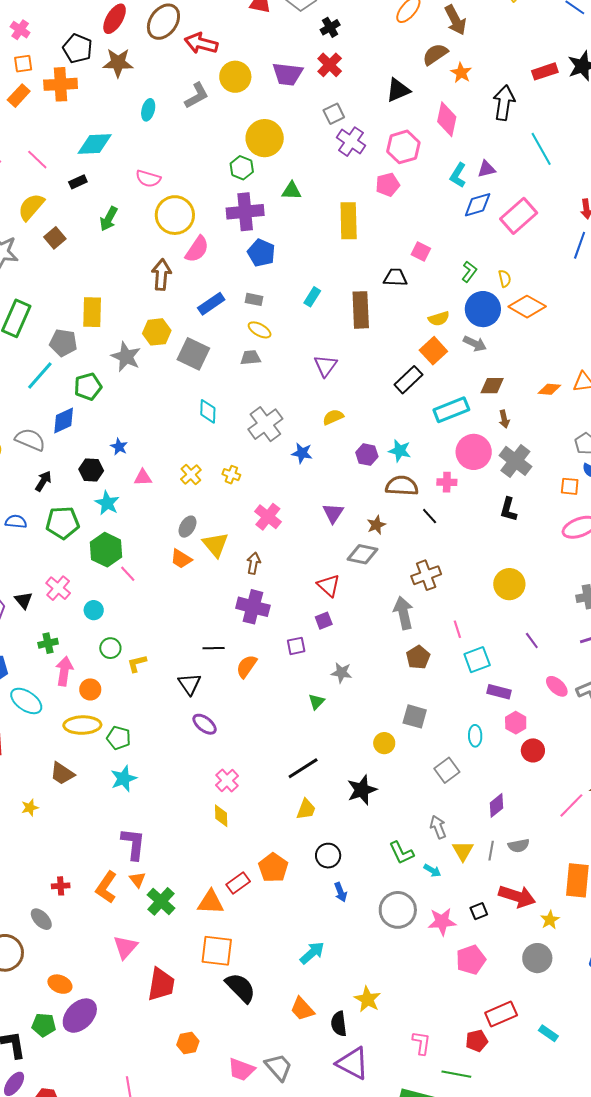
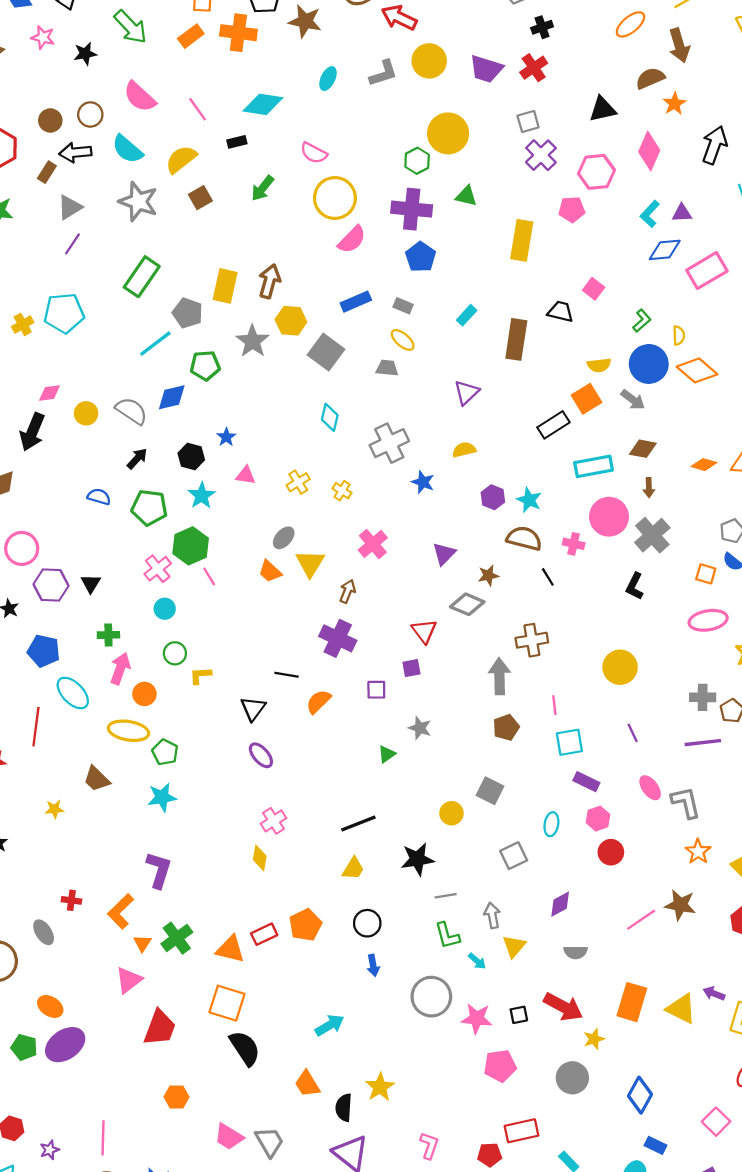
brown arrow: (161, 275) -> (269, 281), moved
pink cross: (58, 588) -> (158, 569), moved
gray line: (491, 851) -> (446, 896), moved, turned 60
orange triangle: (138, 880) -> (142, 943), moved

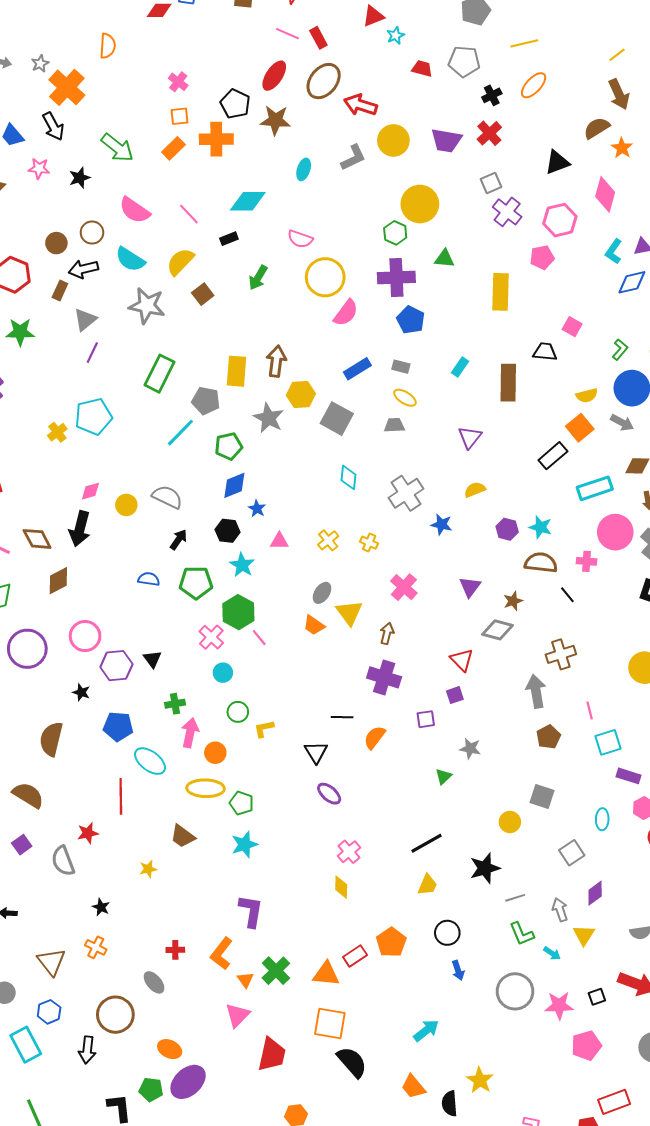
orange ellipse: (630, 24) -> (534, 85), moved
blue diamond: (172, 397) -> (234, 485), moved
purple diamond: (560, 904) -> (595, 893), moved

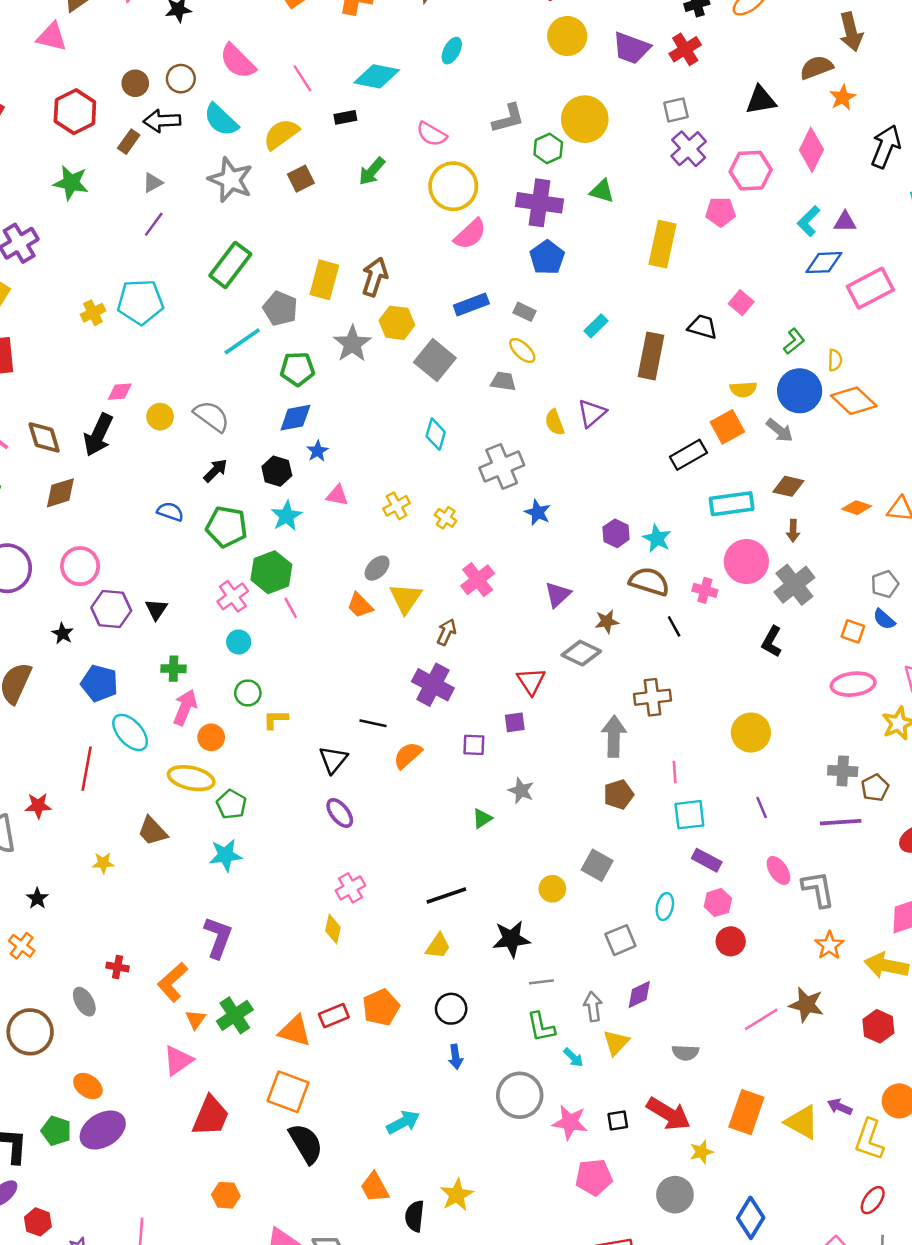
gray L-shape: (353, 158) -> (508, 118), moved
gray triangle: (85, 320) -> (153, 183), size x0.7
yellow semicircle: (475, 490) -> (555, 422), moved, turned -100

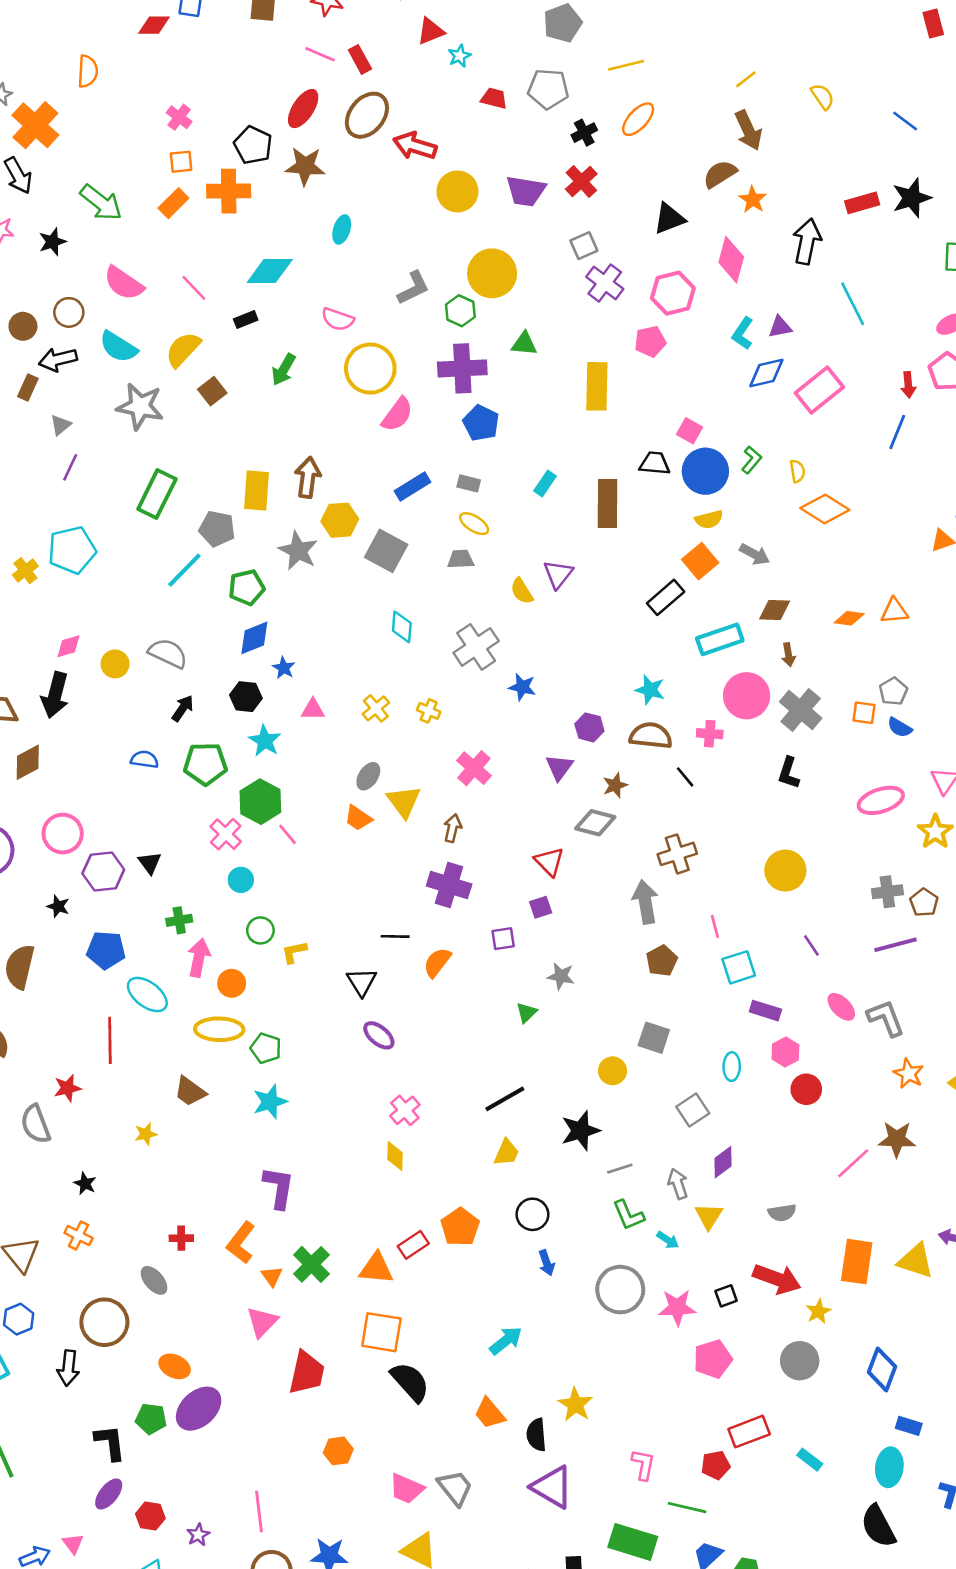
blue circle: (800, 391) -> (705, 471), moved
purple hexagon: (616, 533) -> (589, 727), moved
orange square: (853, 631) -> (864, 713), moved

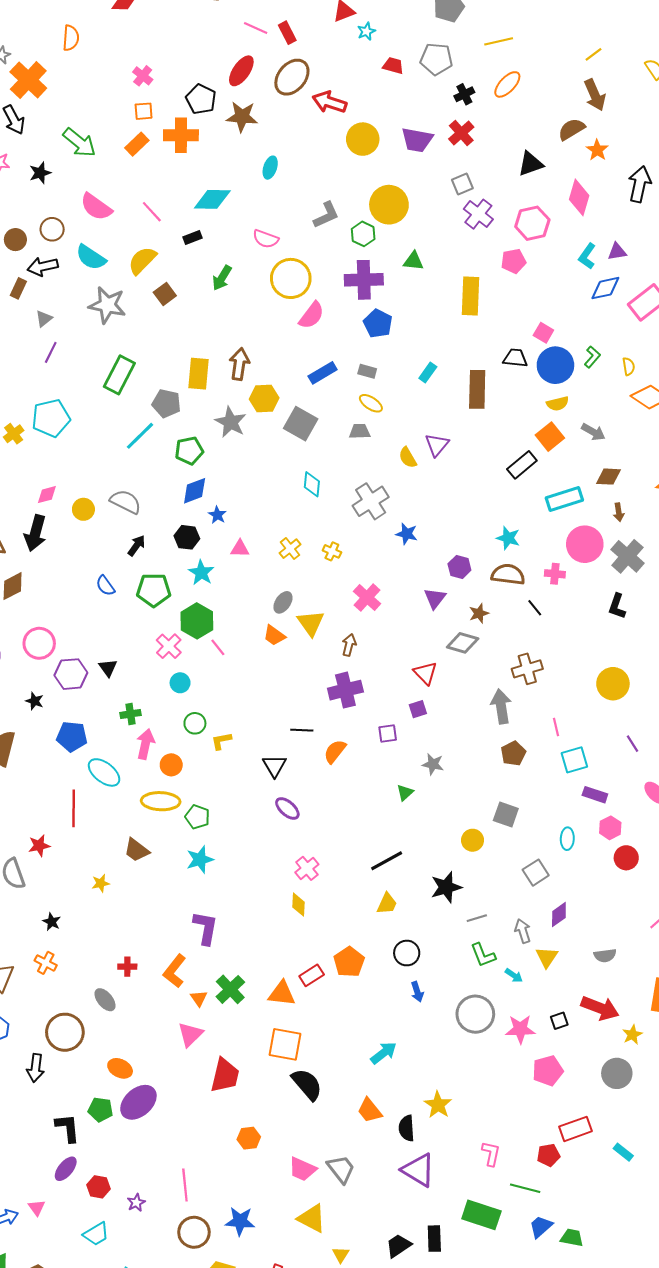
blue semicircle: (144, 760) -> (105, 586), turned -135
purple cross: (449, 885) -> (345, 690), turned -32

